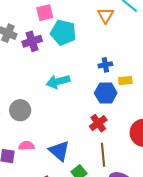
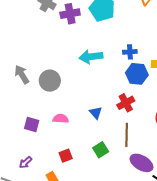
blue cross: (105, 65) -> (130, 52), moved
pink semicircle: (26, 146) -> (61, 119), moved
blue triangle: (59, 151) -> (96, 113), moved, size x0.6

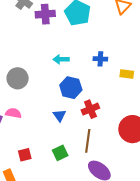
cyan arrow: (91, 57) -> (61, 59), size x0.7
blue hexagon: (137, 74) -> (71, 88), moved
pink semicircle: (61, 119) -> (13, 113), moved

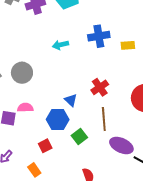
blue cross: (100, 59) -> (99, 36), size x1.5
blue hexagon: (71, 88) -> (58, 119), moved

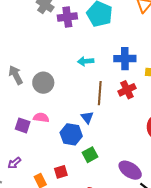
red cross: (100, 87) -> (127, 90), moved
brown line: (104, 119) -> (100, 93), moved
red square: (45, 146) -> (61, 172), moved

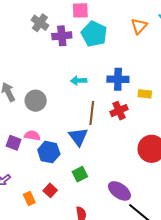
blue triangle: (87, 117) -> (78, 137), size x1.5
blue hexagon: (71, 134) -> (49, 152), moved
red square: (61, 172) -> (50, 190), turned -32

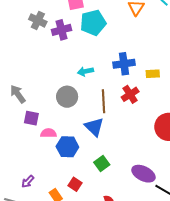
cyan pentagon: (94, 34) -> (93, 23), turned -30
gray circle: (36, 101) -> (67, 97), moved
purple square: (14, 143) -> (31, 118), moved

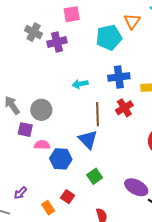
cyan pentagon: (93, 23) -> (109, 37), moved
gray circle: (67, 97) -> (41, 110), moved

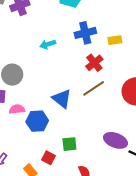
brown line: (98, 114) -> (94, 88), moved, turned 65
green square: (95, 176) -> (69, 144), moved, turned 35

